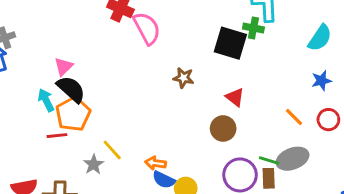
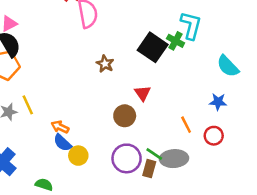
cyan semicircle: (320, 38) -> (228, 66), turned 85

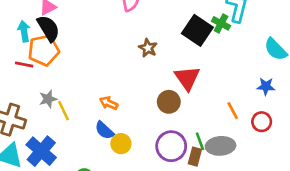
red triangle: (143, 93) -> (187, 78), size x1.5
yellow line: (28, 105) -> (63, 111), moved
orange arrow: (60, 127) -> (109, 103), moved
green line: (154, 154) -> (200, 141), turned 36

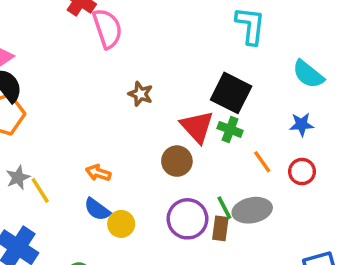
green cross: (221, 23) -> (230, 129), moved
black square: (197, 30) -> (231, 93), moved

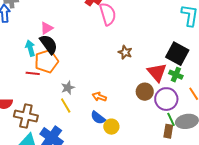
gray star: (18, 178) -> (68, 88), moved
purple circle: (187, 219) -> (166, 99), moved

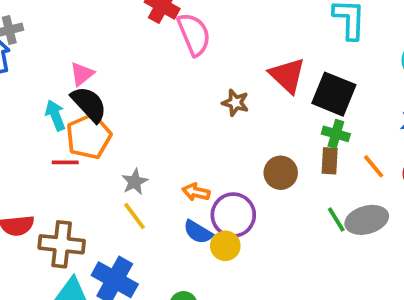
red triangle: (157, 72) -> (287, 75), moved
purple circle: (166, 99) -> (233, 215), moved
brown rectangle: (168, 131) -> (330, 161), moved

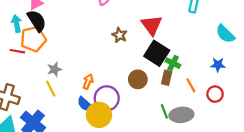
black square: (334, 94) -> (157, 53), moved
orange arrow: (196, 192) -> (88, 82), turned 88
yellow circle: (225, 246) -> (99, 115), size x1.5

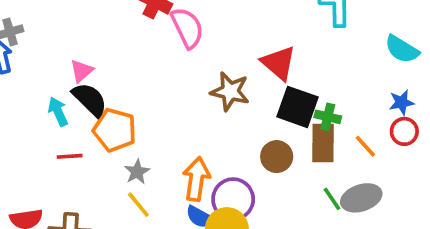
brown star: (120, 35) -> (230, 91), size x1.5
orange pentagon: (33, 39) -> (115, 130), moved, turned -30
brown rectangle: (167, 78) -> (323, 143), size x1.5
orange arrow: (88, 82) -> (196, 179), size x1.6
red circle: (215, 94) -> (404, 131), moved

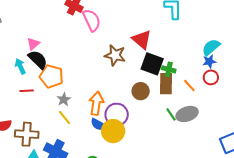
cyan semicircle: (402, 49) -> (211, 47), moved, turned 108

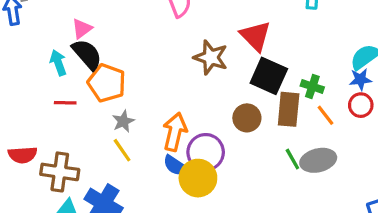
green cross: (169, 69) -> (312, 87), moved

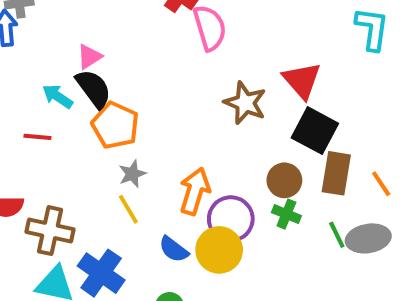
cyan arrow: (58, 63) -> (58, 96), turned -40
green cross: (312, 87) -> (286, 214), moved
red line: (65, 103) -> (37, 137), moved
blue semicircle: (175, 166) -> (174, 249), moved

